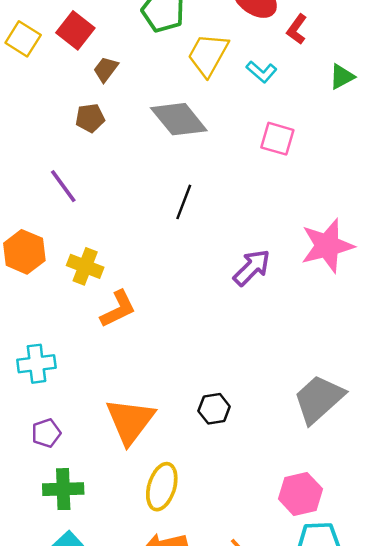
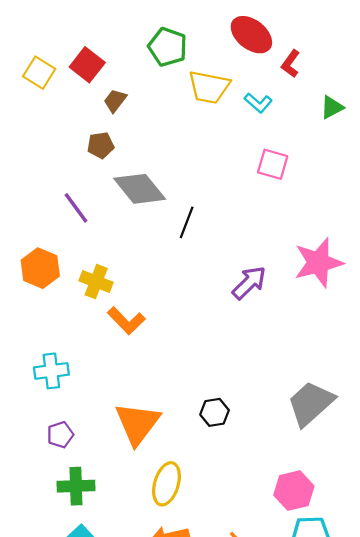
yellow trapezoid: (208, 55) -> (209, 87), turned -108
gray diamond: (179, 119) -> (140, 189), moved
orange L-shape: (118, 309) -> (126, 321), turned 72

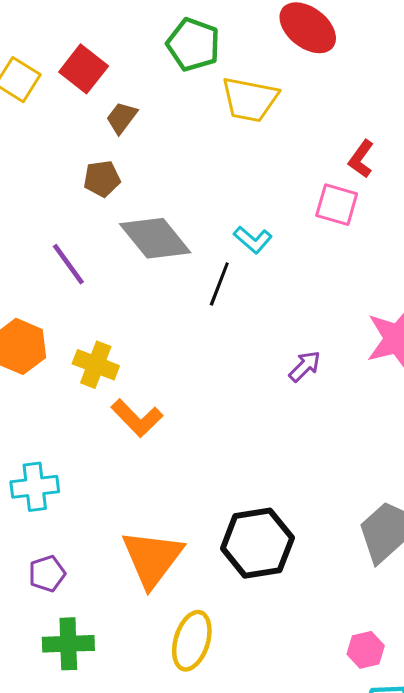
red L-shape: (291, 64) -> (361, 159), moved
cyan L-shape: (258, 103) -> (253, 240), moved
purple arrow: (249, 283) -> (305, 366), size x0.7
black hexagon: (215, 412) -> (257, 543), size x1.8
pink hexagon: (294, 491) -> (366, 650), size x0.7

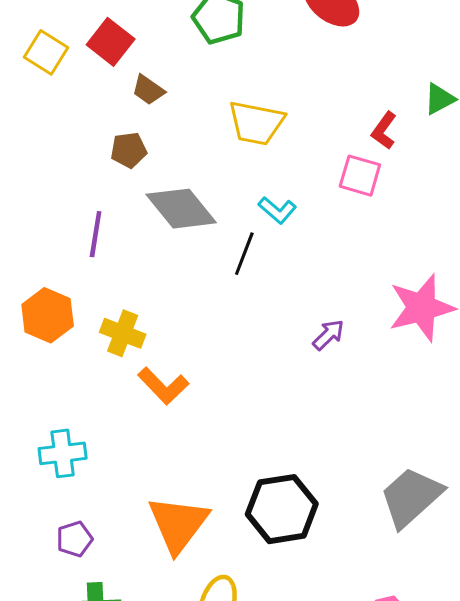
yellow trapezoid: (250, 99) -> (256, 123), moved
brown trapezoid: (122, 118) -> (148, 90), turned -92
purple line: (68, 264) -> (96, 234), turned 45

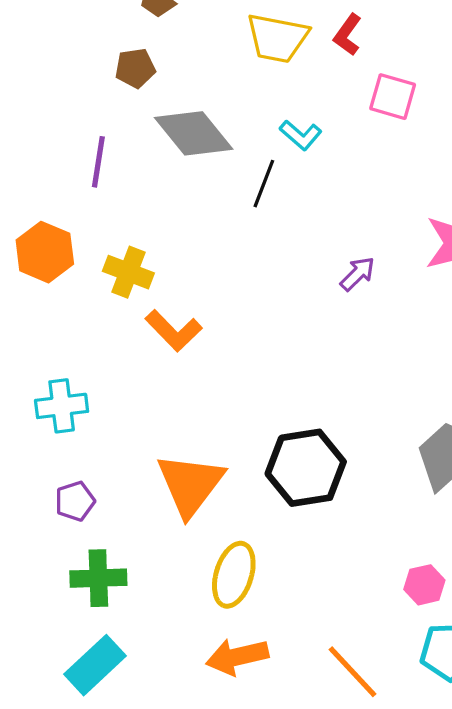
red L-shape: (384, 131) -> (347, 35), moved

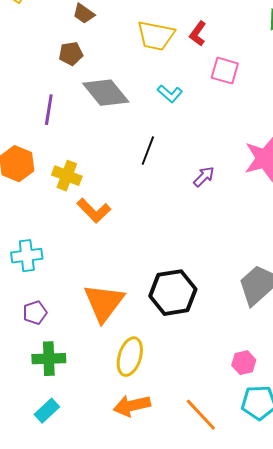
black line: (264, 184) -> (148, 151), moved
cyan rectangle: (95, 665) -> (47, 411), size x0.7

